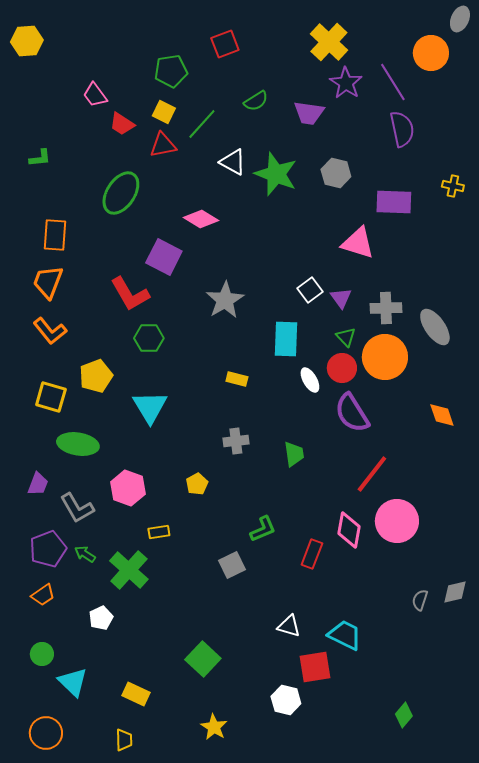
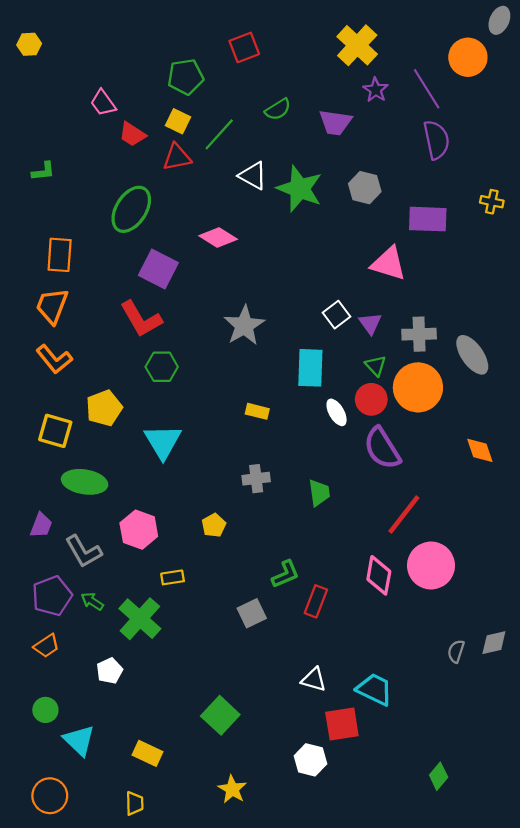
yellow hexagon: (27, 41) -> (29, 44), size x0.7
purple star: (346, 83) -> (376, 90), size x0.7
purple square: (164, 257) -> (158, 269), moved
red rectangle: (312, 554) -> (316, 601), moved

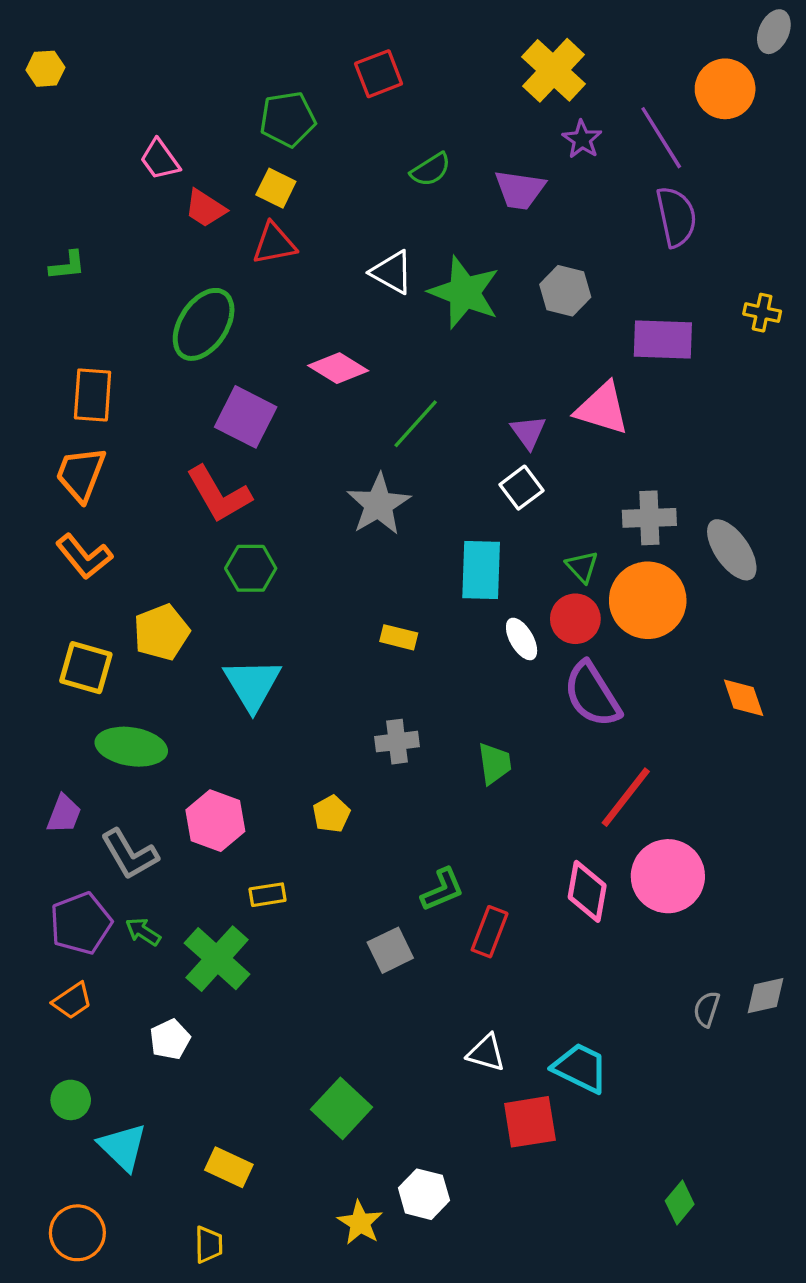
green line: (219, 134) -> (416, 424), moved
purple triangle: (370, 323) -> (528, 432), moved
white hexagon: (310, 760) -> (424, 1194), moved

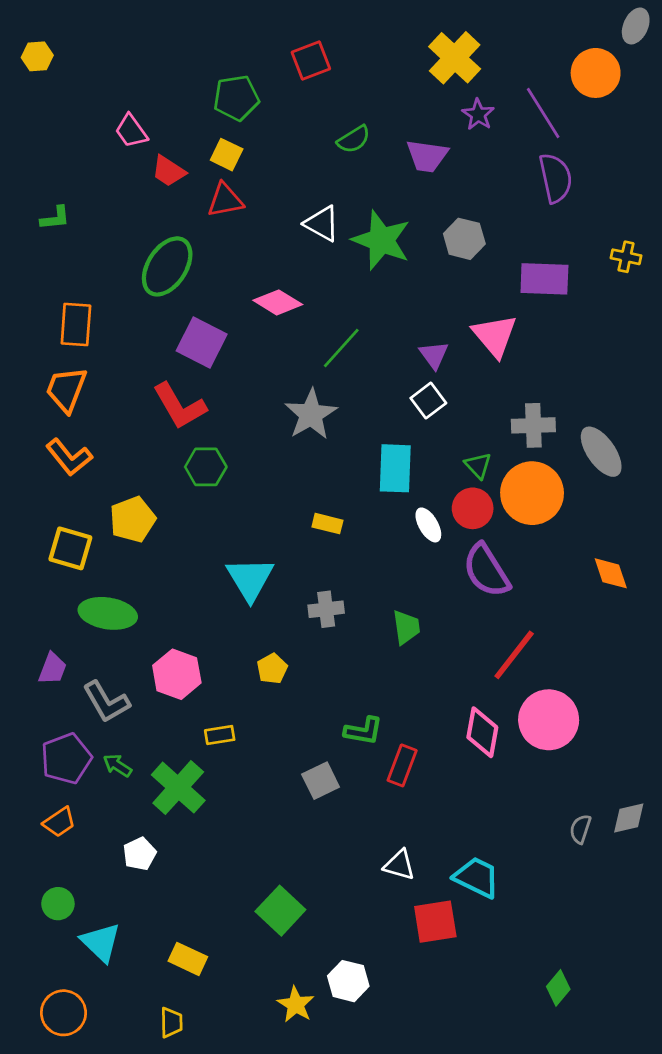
pink triangle: (602, 409) -> (495, 336), turned 33
cyan triangle: (252, 684) -> (250, 579), moved
green L-shape: (442, 890) -> (363, 731), turned 33

